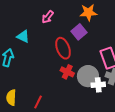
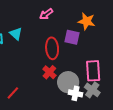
purple square: (79, 32) -> (72, 37), turned 35
cyan triangle: (23, 36) -> (16, 34), moved

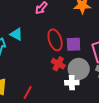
purple square: (72, 37) -> (74, 44), moved
white cross: (76, 93) -> (72, 83), moved

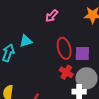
cyan triangle: (16, 34) -> (26, 41), turned -48

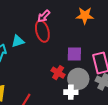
red ellipse: (64, 48) -> (42, 31), moved

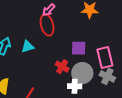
cyan triangle: (18, 41) -> (28, 46), moved

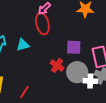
white cross: (75, 86) -> (90, 81), moved

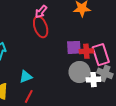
cyan triangle: (23, 45) -> (26, 77), moved
red cross: (57, 65) -> (86, 51), moved, turned -32

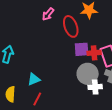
red ellipse: (41, 27) -> (71, 26), moved
white cross: (93, 80) -> (95, 87), moved

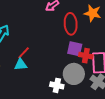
white cross: (95, 87) -> (57, 85), moved
red line: (37, 99) -> (24, 53), moved

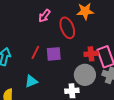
purple square: (75, 49) -> (54, 54), moved
red line: (24, 53) -> (35, 52), moved

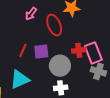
gray circle: (85, 75) -> (60, 66), moved
cyan triangle: (31, 81) -> (20, 79), size x1.5

